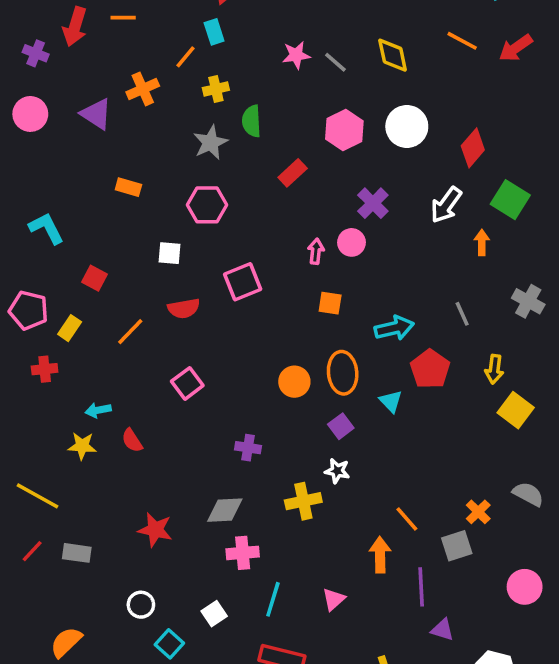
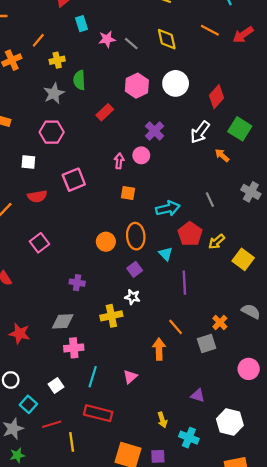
cyan rectangle: (214, 32) -> (82, 24), moved
orange arrow: (482, 242) -> (222, 155), turned -48
yellow arrow: (494, 369) -> (217, 242), moved, turned 42
purple line: (421, 587) -> (184, 283), moved

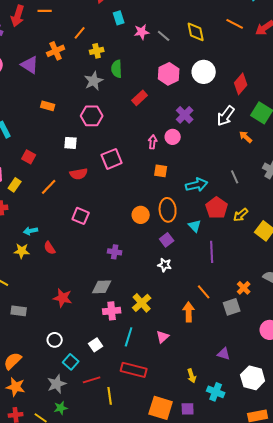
pink square: (39, 243) -> (81, 216), turned -30
yellow cross: (111, 316) -> (142, 303), moved, turned -30

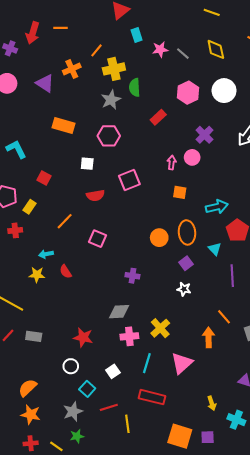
yellow cross: (97, 51) -> (114, 69), size x1.5
orange rectangle: (48, 106) -> (64, 126), size x1.5
orange line: (49, 187) -> (65, 221), moved
red star: (63, 298) -> (83, 337), moved
pink triangle: (163, 337) -> (182, 363), size x1.6

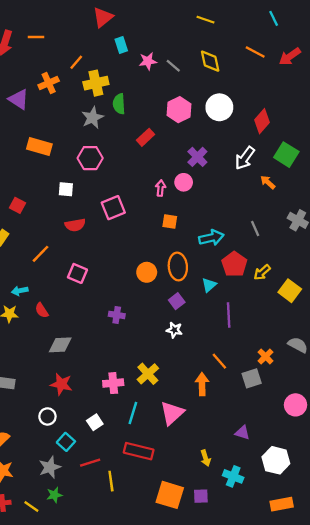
cyan triangle: (215, 249) -> (209, 285), turned 32
gray diamond: (119, 312) -> (60, 345), moved

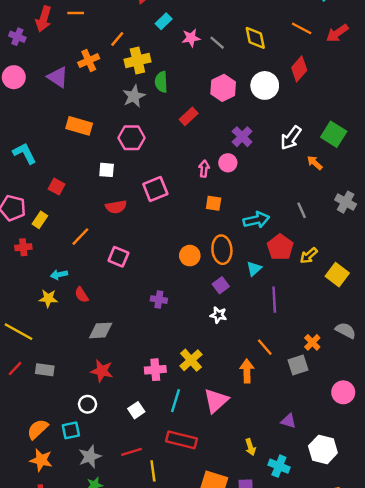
cyan rectangle: (121, 45) -> (164, 21), turned 63
red diamond: (262, 121) -> (299, 69), moved
cyan square: (66, 442) -> (71, 430), moved, turned 36

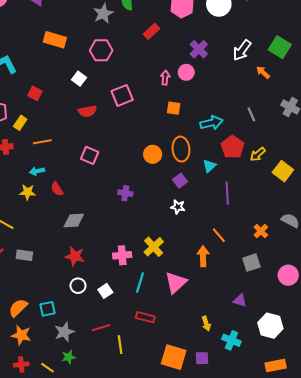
white square: (107, 170) -> (79, 79), turned 32
orange line: (80, 237) -> (42, 142), moved, turned 36
gray square: (298, 365) -> (251, 263), moved
white circle: (88, 404) -> (78, 286), moved
red rectangle: (181, 440) -> (145, 317), size x0.7

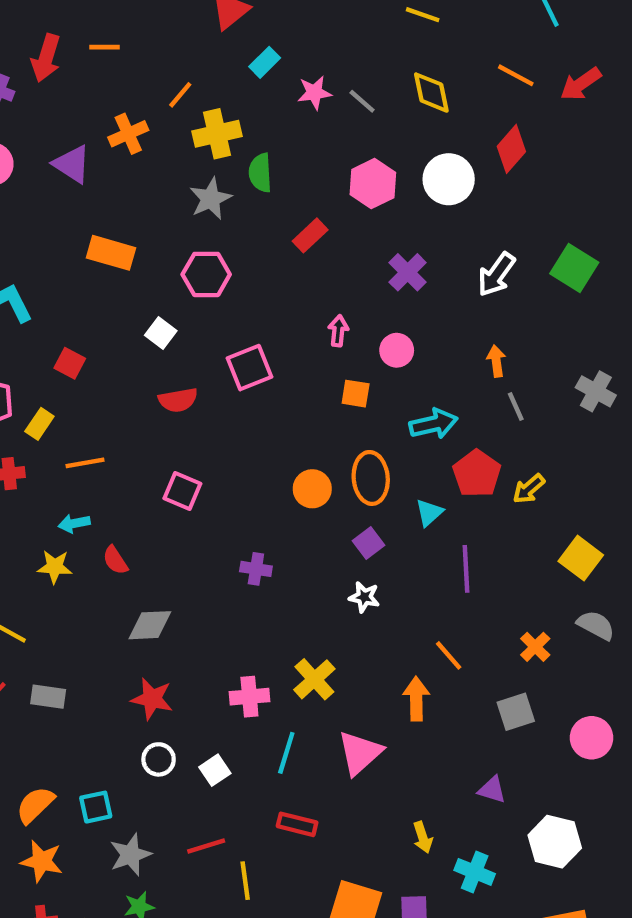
pink circle: (186, 72) -> (397, 350), moved
orange arrow: (263, 72) -> (496, 361), moved, turned 40
yellow square: (283, 171) -> (581, 558), moved

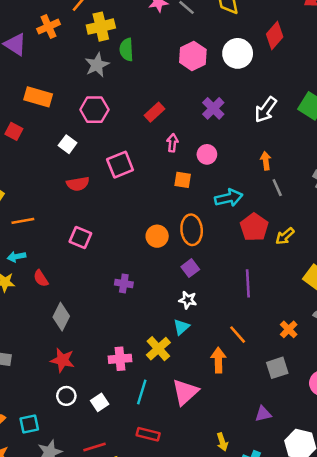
red rectangle: (310, 235) -> (155, 112), moved
red square: (70, 363) -> (14, 131), moved
cyan triangle: (429, 513) -> (181, 327), moved
gray diamond: (150, 625) -> (61, 317), turned -60
purple triangle: (492, 790) -> (263, 414), turned -30

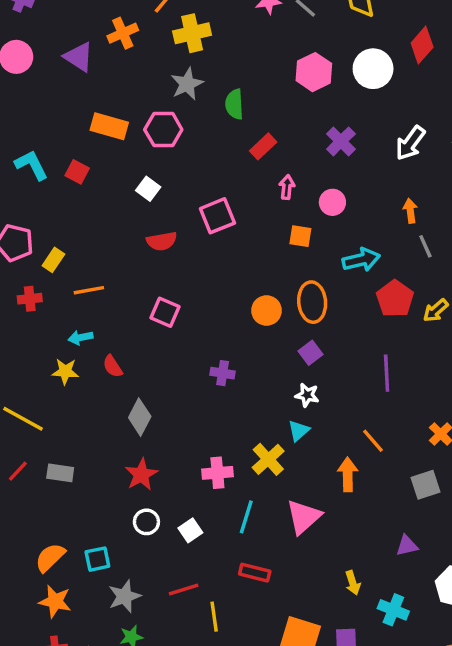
green semicircle: (126, 50) -> (234, 104), moved
pink hexagon: (94, 110) -> (163, 130), moved
red star: (63, 360) -> (141, 475), turned 30

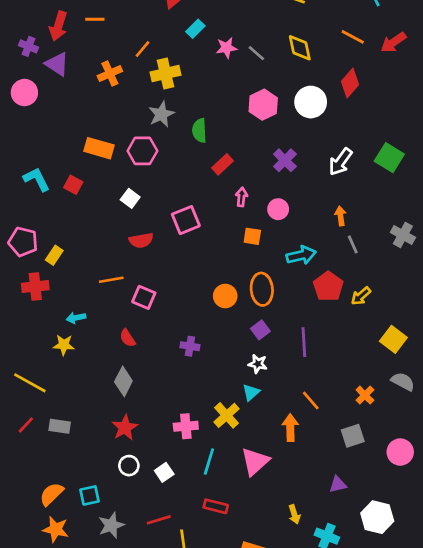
purple triangle: (79, 57) -> (57, 64), moved
orange line: (89, 290) -> (111, 280), moved
red cross: (30, 299) -> (35, 287), size x1.4
red semicircle: (113, 366) -> (128, 338), moved
purple line: (387, 373) -> (304, 342), moved

